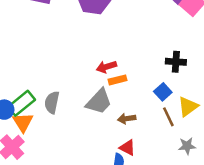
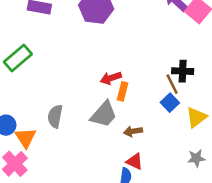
orange rectangle: (118, 80) -> (123, 91), turned -60
green rectangle: (22, 103) -> (18, 58), moved
brown line: (168, 117) -> (172, 84), moved

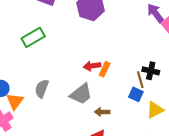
green rectangle: (18, 58) -> (33, 37), moved
orange rectangle: (123, 91) -> (105, 69), moved
blue square: (170, 103) -> (136, 94), turned -32

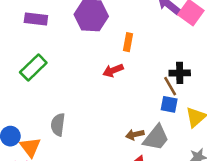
red arrow: (92, 66) -> (113, 70), moved
orange rectangle: (105, 69) -> (128, 42), moved
gray trapezoid: (81, 94) -> (156, 138), moved

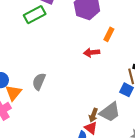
green rectangle: (33, 67) -> (35, 15), moved
brown arrow: (135, 135) -> (93, 115), moved, turned -72

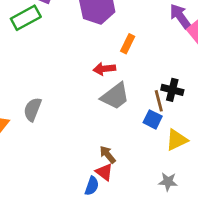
gray trapezoid: (110, 112) -> (115, 96), moved
brown arrow: (93, 115) -> (108, 155), turned 120

